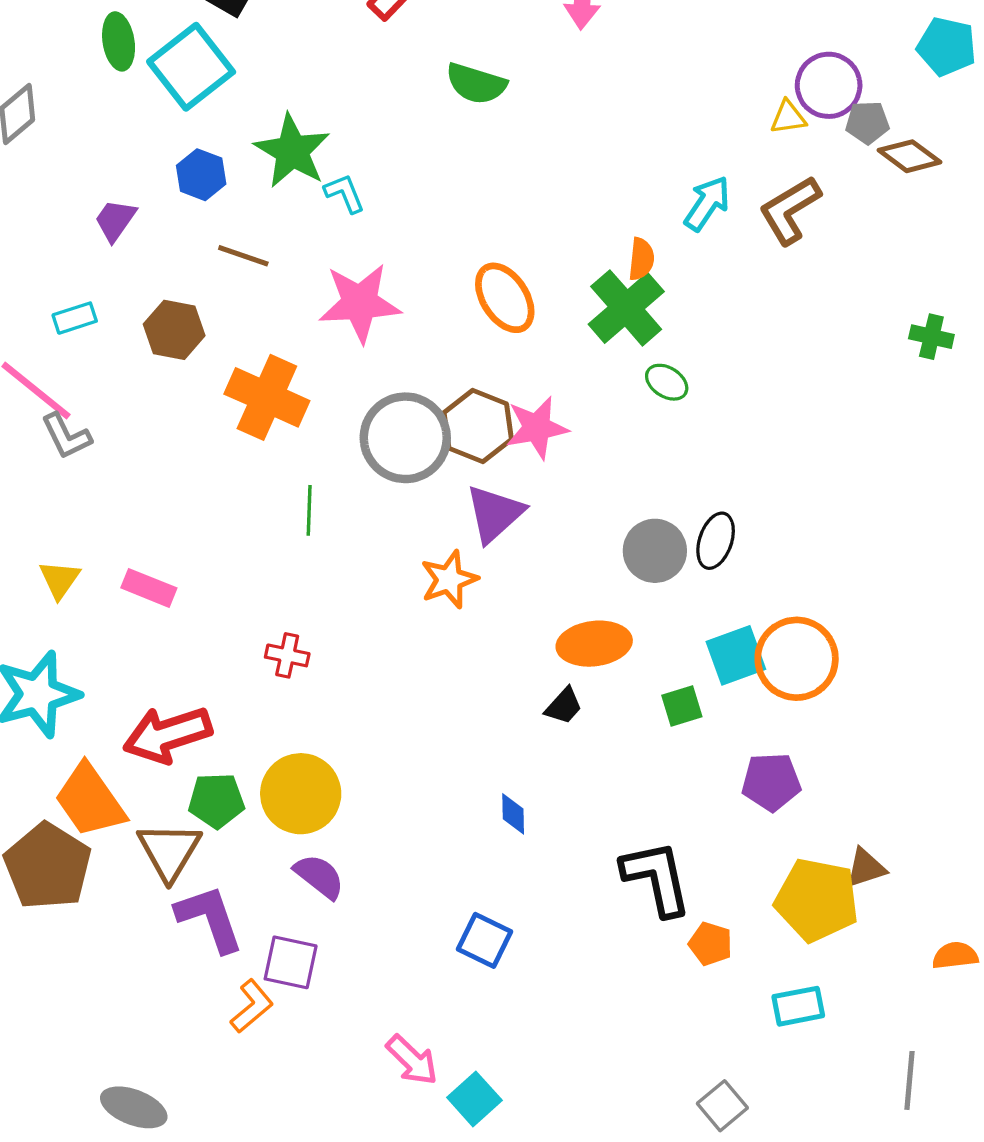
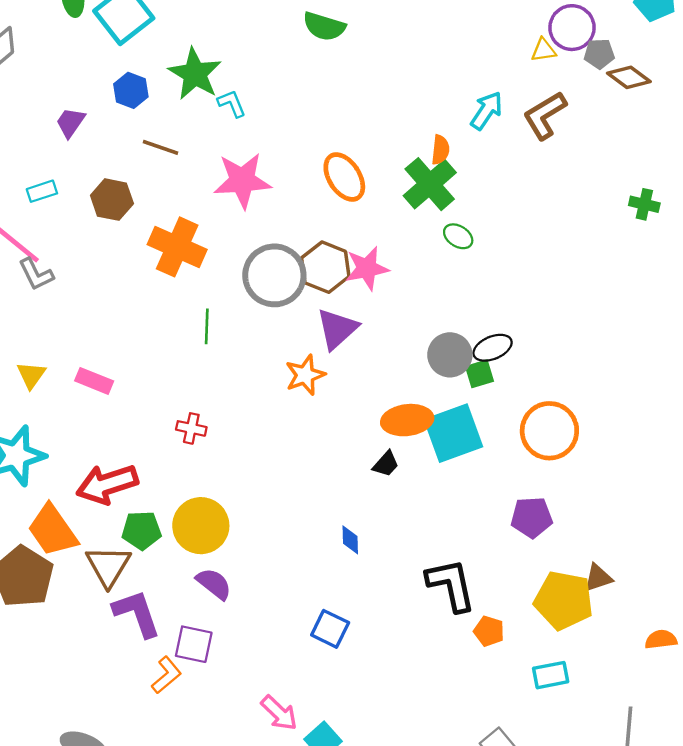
black ellipse: (716, 541) -> (493, 348), turned 48
cyan square: (736, 655) -> (453, 433), moved, size x1.4
green square: (682, 706) -> (479, 374), moved

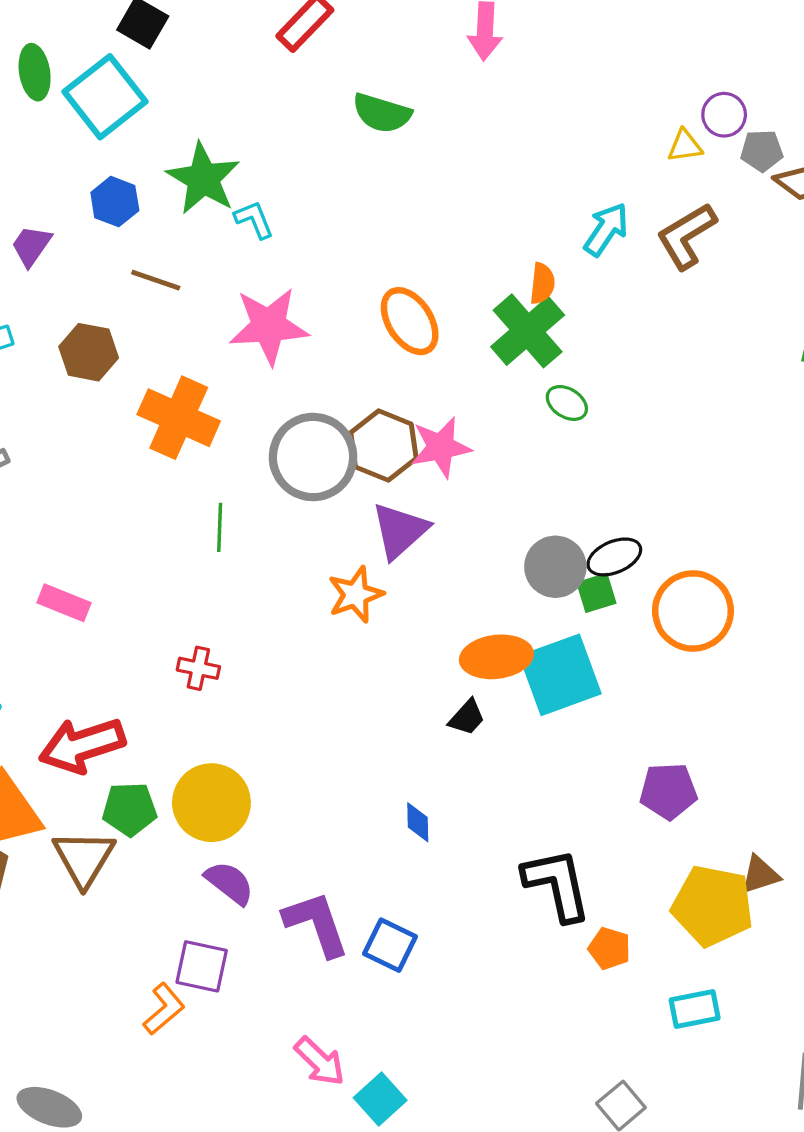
purple circle: (572, 28) -> (724, 115), size x0.7
orange circle: (549, 431) -> (693, 611), moved
purple L-shape: (137, 613) -> (316, 924), moved

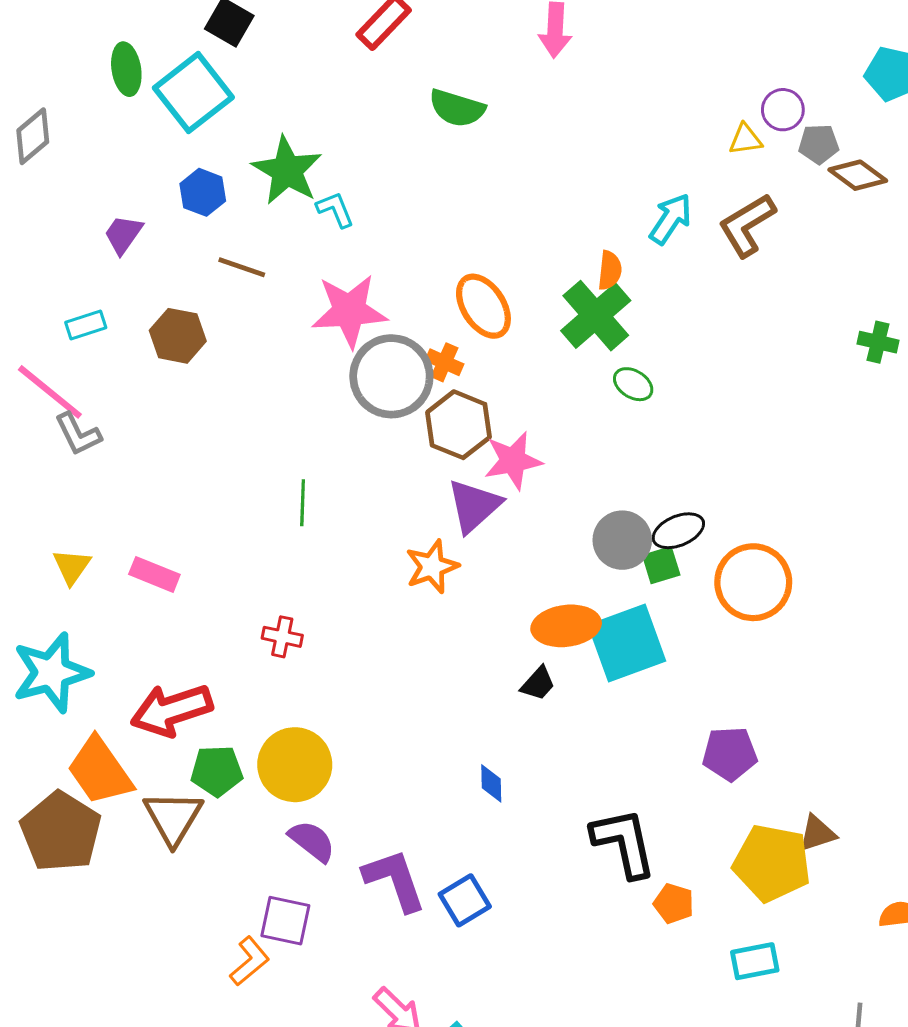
orange cross: (179, 418) -> (444, 362), moved, size x0.5
pink star: (441, 447) -> (513, 461), moved
gray circle: (313, 457) -> (391, 376), moved
blue square: (390, 945) -> (465, 900), turned 33

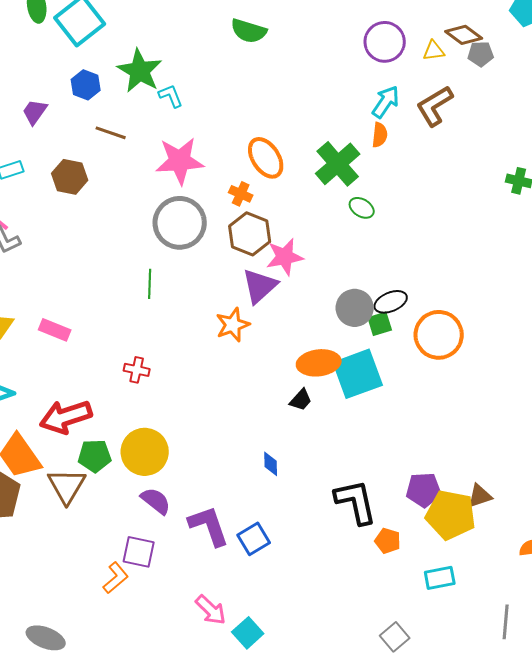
purple circle: (783, 110) -> (385, 42), moved, size x1.5
brown diamond: (858, 175) -> (464, 35), moved
orange semicircle: (610, 270) -> (380, 135), moved
gray circle: (391, 376) -> (180, 223), moved
purple pentagon: (730, 754) -> (424, 490), moved

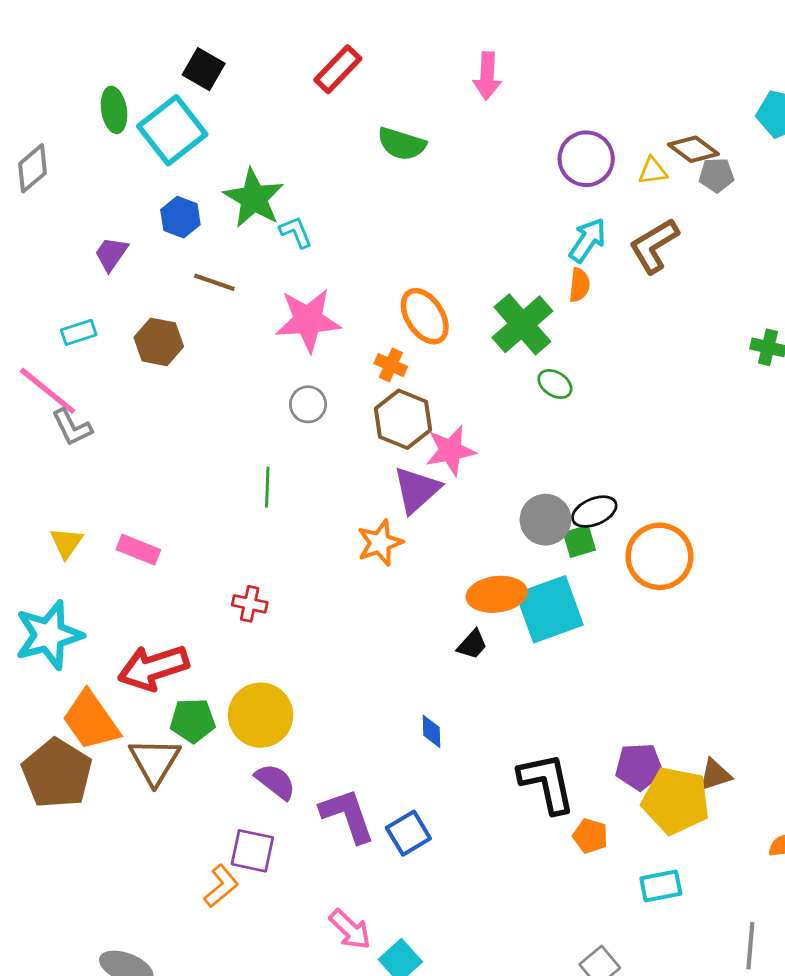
gray circle: (180, 223) -> (308, 404), size x0.5

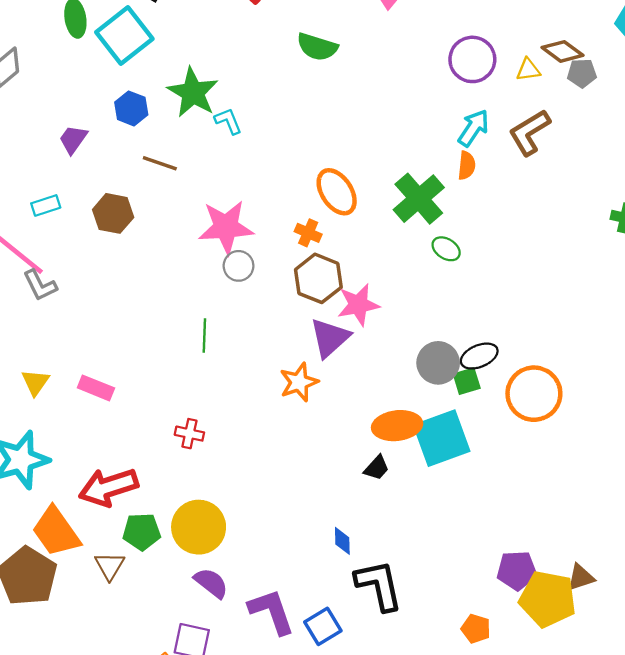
pink star: (308, 320) -> (226, 227), moved
brown triangle: (155, 761) -> (110, 566), size x0.7
black L-shape: (547, 783) -> (379, 585), moved

